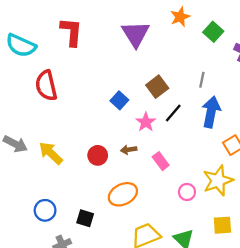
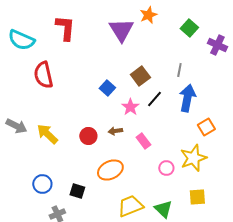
orange star: (180, 17) -> (148, 15), moved

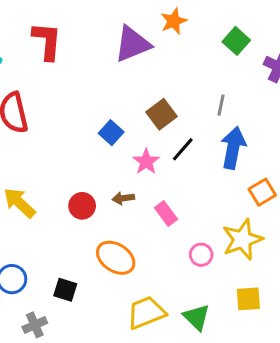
purple triangle: (121, 30) -> (132, 44), turned 40
orange ellipse: (110, 170) -> (116, 258), turned 60

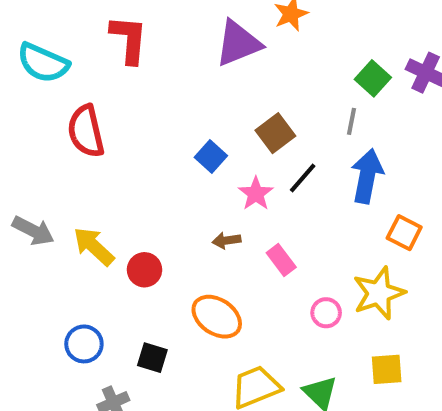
green square: (236, 41) -> (373, 78), moved
orange square: (262, 192) -> (404, 233), turned -32
red circle: (82, 206) -> (144, 270), moved

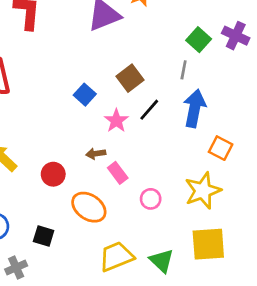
pink rectangle: (281, 260) -> (118, 173), moved
red circle: (144, 270) -> (53, 174), moved
pink circle: (326, 313) -> (151, 199), moved
yellow square: (387, 369) -> (208, 244), size x1.5

